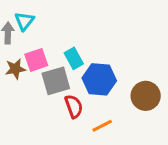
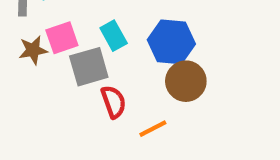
blue hexagon: (99, 79) -> (171, 42), moved
brown circle: (146, 96) -> (186, 81), moved

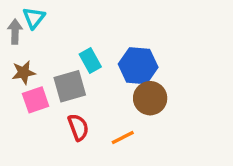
pink square: (62, 38) -> (36, 100), moved
red semicircle: (114, 102) -> (78, 127), moved

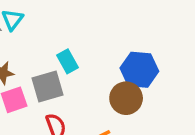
blue hexagon: (138, 66) -> (139, 70), moved

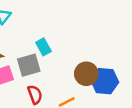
blue hexagon: (139, 70) -> (105, 81), moved

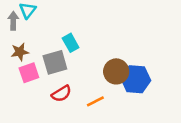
red semicircle: (35, 95) -> (61, 94), turned 78

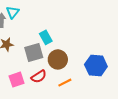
brown circle: (116, 71) -> (58, 59), moved
pink square: (29, 73) -> (17, 80), moved

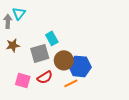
blue hexagon: (96, 66) -> (80, 66), moved
pink square: (17, 80) -> (23, 80), turned 35

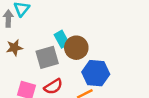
brown circle: (64, 60) -> (76, 48), moved

